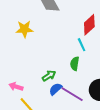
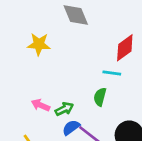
cyan line: (82, 45) -> (112, 73), turned -64
pink arrow: (16, 87) -> (40, 105), moved

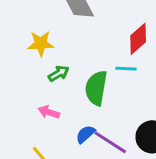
green semicircle: (100, 97) -> (96, 88), moved, size x1.6
green arrow: (64, 109) -> (59, 73), moved

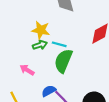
yellow star: (41, 44) -> (41, 30), moved
cyan line: (126, 69) -> (59, 44), moved

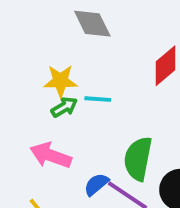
green semicircle: (63, 61) -> (138, 159), moved
pink arrow: (27, 70) -> (51, 155), size x1.5

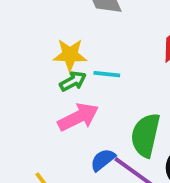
pink arrow: (51, 155) -> (78, 117), moved, turned 132

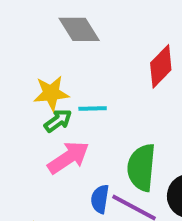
blue semicircle: (103, 160) -> (100, 199), turned -36

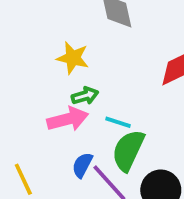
cyan line: (93, 109) -> (118, 122), moved
green arrow: (58, 121) -> (85, 96), moved

